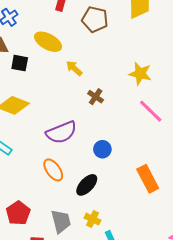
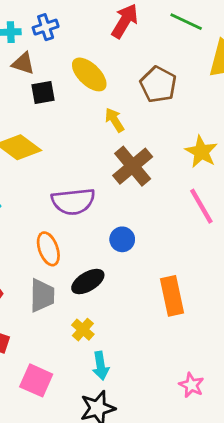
brown pentagon: (95, 19) -> (158, 84), moved
black square: (20, 63) -> (43, 93), turned -36
brown cross: (96, 97) -> (133, 166), size x1.8
gray trapezoid: (61, 221) -> (42, 295), moved

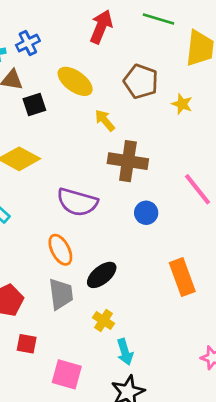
yellow star: (201, 152) -> (182, 104), moved, size x0.7
brown cross: (133, 166) -> (128, 161), turned -33
purple semicircle: (73, 201) -> (77, 202), turned 30
blue circle: (122, 239) -> (146, 213), moved

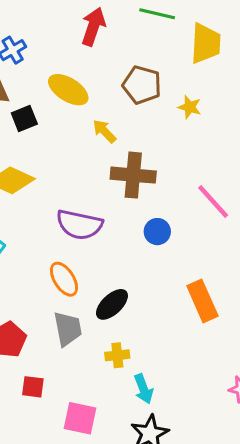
yellow cross: (103, 321) -> (117, 355), turned -35

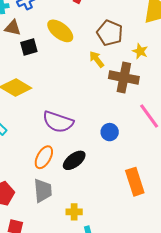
yellow arrow: (104, 131) -> (97, 59), moved
brown cross: (133, 175) -> (124, 78), moved
orange ellipse: (64, 279) -> (44, 157), turned 55
black ellipse: (112, 304) -> (74, 160), moved

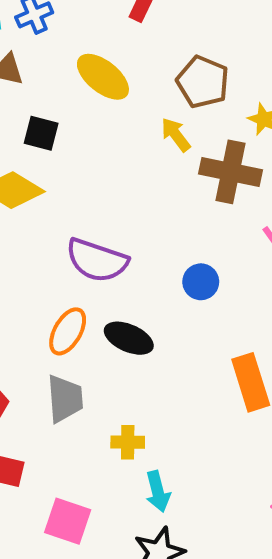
black square: (29, 47) -> (41, 133), moved, turned 30
black ellipse: (74, 160) -> (129, 338), turned 60

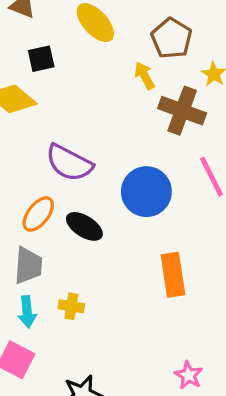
black square: (41, 133) -> (41, 59), turned -36
blue circle: (201, 282) -> (146, 192), size x1.8
cyan arrow: (158, 491) -> (27, 312), moved

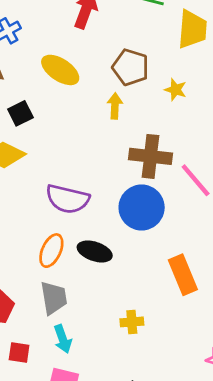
yellow arrow: (144, 76) -> (115, 106), turned 45
brown cross: (182, 111) -> (150, 156), moved
yellow cross: (71, 306) -> (132, 322), moved

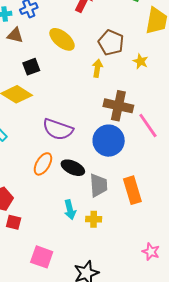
gray trapezoid: (54, 298) -> (98, 185), moved
cyan arrow: (63, 339) -> (70, 210), moved
red square: (19, 352) -> (14, 222), moved

